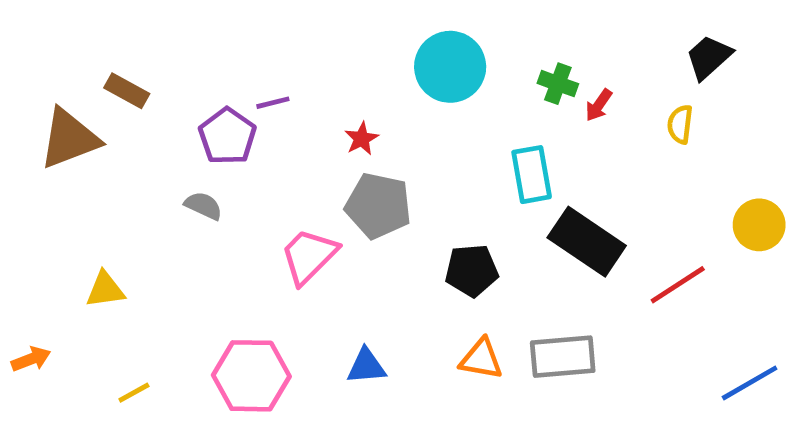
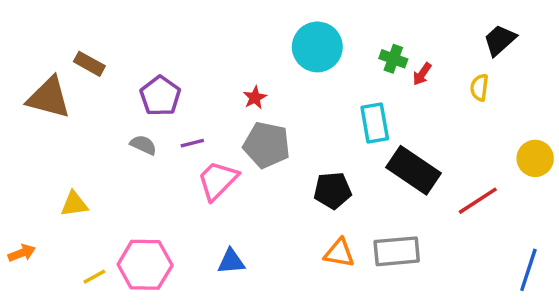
purple line: (273, 103) -> (192, 143), moved
brown triangle: (69, 139) -> (49, 98), turned 36
blue triangle: (366, 366) -> (231, 261), moved
pink hexagon: (251, 376) -> (145, 265), moved
blue line: (750, 383) -> (528, 270), turned -42

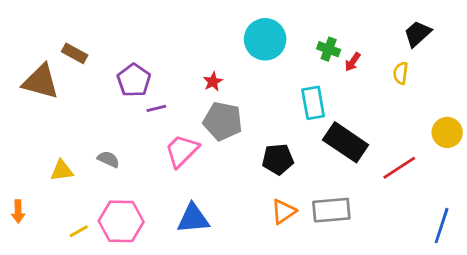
purple line: (192, 143) -> (156, 108), moved
gray semicircle: (143, 145) -> (108, 159), moved
orange arrow: (22, 253) -> (18, 211), turned 110
orange triangle: (339, 253) -> (283, 211), turned -44
blue triangle: (231, 261) -> (193, 219), size x1.4

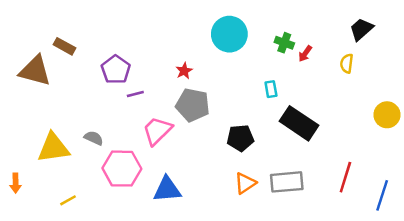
cyan rectangle: (313, 103) -> (271, 89), size x0.6
red line: (399, 168) -> (345, 177), moved, turned -40
yellow triangle: (62, 171) -> (53, 148), size x1.6
pink hexagon: (121, 221) -> (122, 169), moved

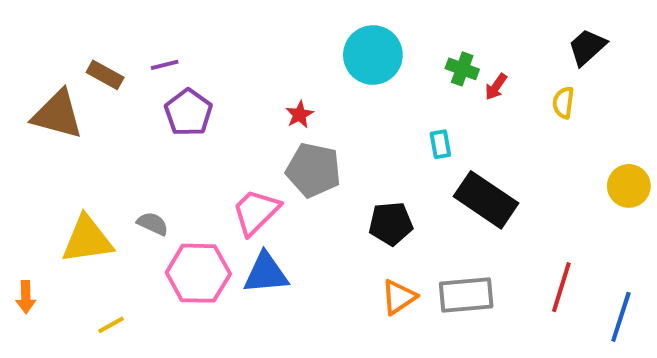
purple line: (135, 94) -> (165, 65), moved
blue triangle: (167, 189) -> (266, 273), moved

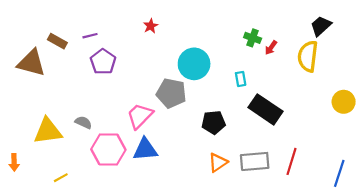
cyan circle: (373, 55) -> (194, 64), moved
yellow semicircle: (563, 103) -> (308, 56), size x1.8
red star: (300, 115) -> (151, 26), moved
red line: (561, 287) -> (292, 161), moved

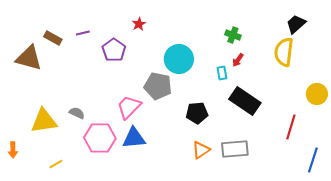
red arrow: (271, 48) -> (238, 60), moved
purple pentagon: (103, 62) -> (114, 50), moved
red line: (292, 161) -> (291, 127), moved

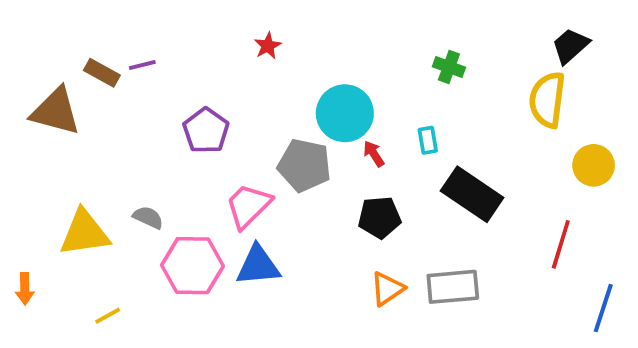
purple line: (83, 33) -> (142, 65), moved
purple pentagon: (114, 50) -> (206, 131), moved
red arrow: (238, 60) -> (374, 154), moved, turned 112
yellow circle: (317, 94) -> (594, 165), moved

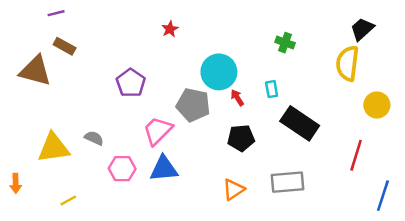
purple line: (142, 65) -> (56, 13), moved
pink hexagon: (192, 266) -> (122, 169), size x0.7
orange triangle: (387, 289) -> (234, 189), moved

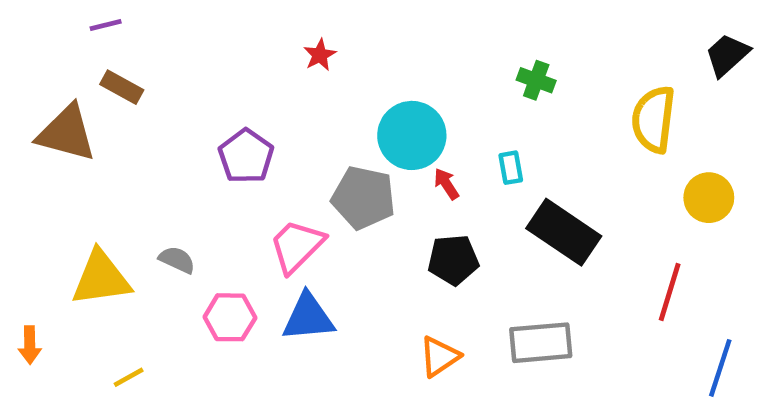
black trapezoid: (362, 29) -> (727, 55), moved

